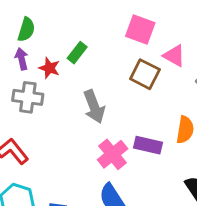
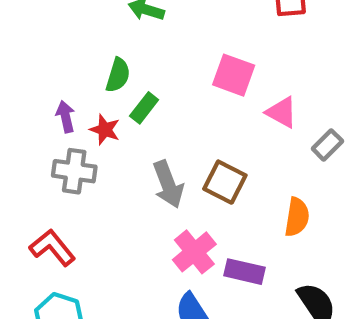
green semicircle: (26, 30) -> (118, 75), moved
brown square: (145, 74) -> (225, 182), moved
purple rectangle: (148, 145) -> (245, 272), moved

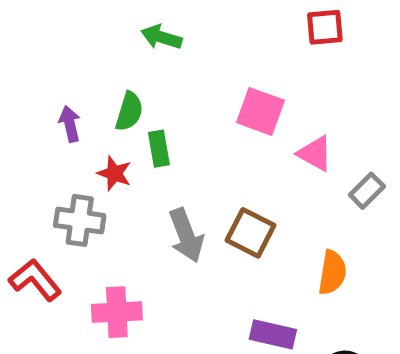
green rectangle: (144, 108) -> (159, 149), turned -48
purple arrow: (66, 117) -> (70, 124), moved
red L-shape: (52, 248) -> (35, 280), moved
pink cross: (194, 252) -> (117, 312), moved, turned 36

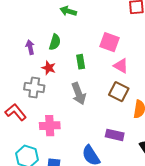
green rectangle: (159, 149) -> (81, 62), moved
pink triangle: (315, 154) -> (121, 66), moved
brown square: (251, 233) -> (119, 92), moved

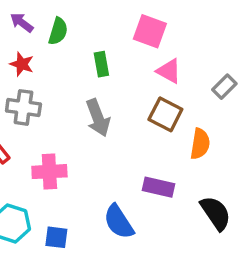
purple arrow: (30, 47) -> (22, 23), moved, turned -40
red star: (49, 68) -> (22, 64), moved

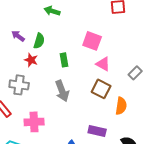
red star: (22, 64) -> (31, 60), moved

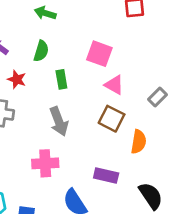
green semicircle: (39, 41) -> (41, 51), moved
pink cross: (34, 122) -> (45, 163), moved

